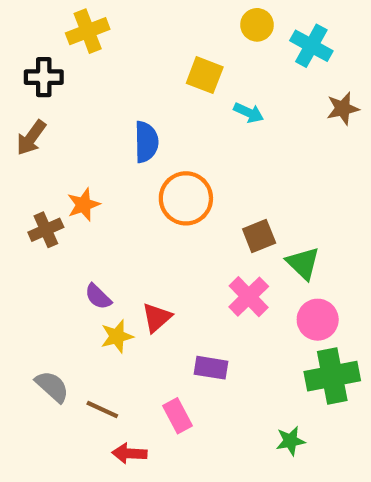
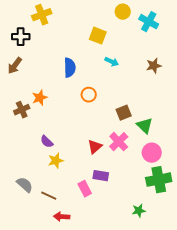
brown star: (343, 108) -> (154, 66), moved
cyan arrow: (249, 113) -> (112, 62), moved
orange circle: (186, 198) -> (89, 95), size x0.6
red triangle: (157, 318) -> (95, 147), moved
pink rectangle: (178, 416) -> (85, 189), moved

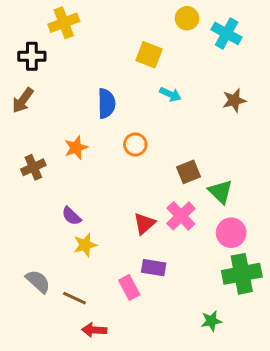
orange star: (40, 98) -> (76, 148), moved

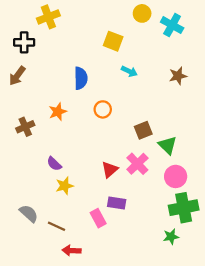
green star: (211, 321) -> (171, 237), moved

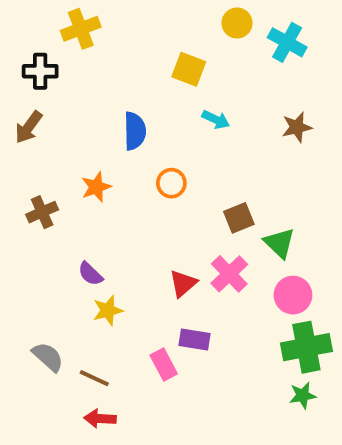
green star: (171, 237) -> (303, 395), moved
red arrow: (72, 250) -> (100, 419), moved

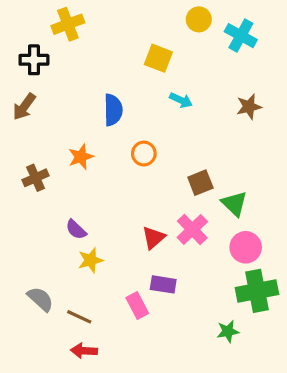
green star: (303, 395) -> (228, 331), moved

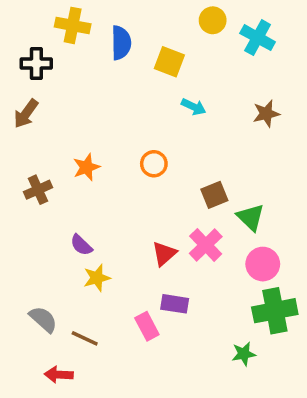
yellow cross: (68, 24) -> (73, 25), turned 32
blue semicircle: (113, 110) -> (121, 43), moved
red arrow: (84, 351) -> (59, 375), moved

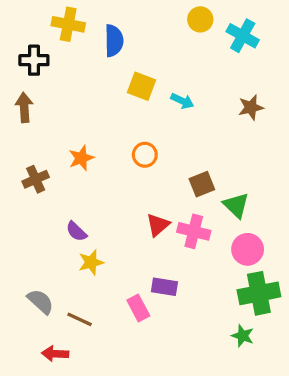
yellow square: (169, 62) -> (142, 86), moved
brown arrow: (26, 114) -> (24, 107), turned 140
pink cross: (206, 245) -> (194, 231), turned -32
red triangle: (164, 254) -> (158, 225), moved
green star: (244, 354) -> (243, 336), moved, turned 30

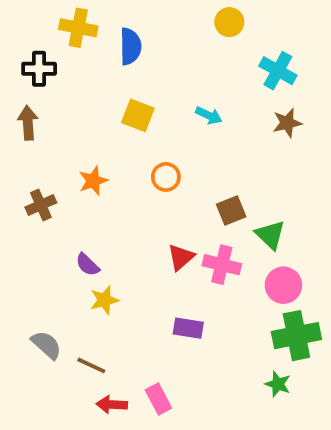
cyan cross: (243, 36) -> (278, 71), moved
yellow square: (142, 86) -> (138, 115), moved
pink rectangle: (138, 308) -> (158, 399), moved
red arrow: (55, 354) -> (112, 405), moved

